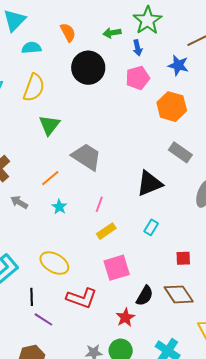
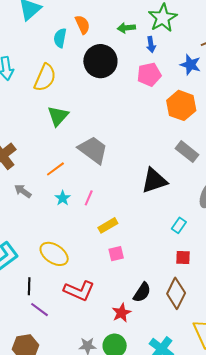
cyan semicircle: (31, 48) -> (60, 38), moved, turned -78
pink line: (99, 204) -> (89, 198), moved
cyan rectangle: (151, 227) -> (179, 225), moved
pink square: (117, 268) -> (116, 254), moved, size x0.6
brown diamond: (179, 294) -> (176, 293), turned 56

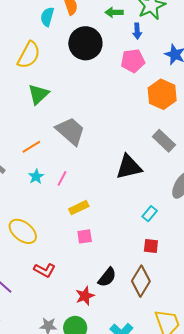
red L-shape: (79, 291) -> (45, 270), size x0.7

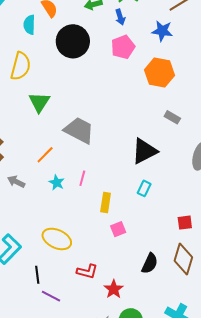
gray rectangle: (164, 141) -> (172, 117), size x0.7
yellow rectangle: (79, 208) -> (106, 202), turned -42
cyan rectangle: (150, 214) -> (144, 188), moved
red star: (85, 296) -> (114, 289), moved

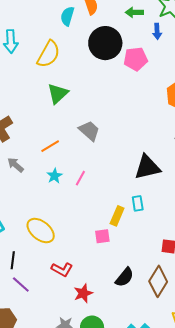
pink pentagon: (123, 47) -> (136, 59), moved
gray trapezoid: (79, 130) -> (89, 131), size x0.7
cyan rectangle: (144, 188) -> (138, 203), turned -49
yellow rectangle: (106, 202) -> (117, 216), moved

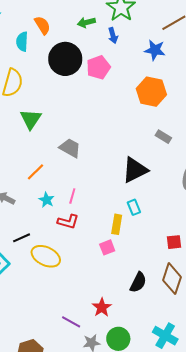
black line: (13, 260) -> (22, 238), moved, turned 72
red L-shape: (62, 269) -> (68, 222), moved
purple line: (21, 284) -> (71, 322), moved

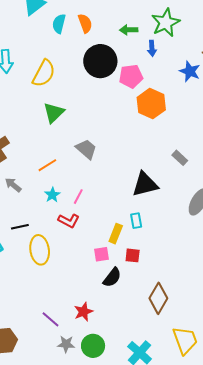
cyan semicircle: (22, 42) -> (59, 24), moved
orange hexagon: (151, 92) -> (151, 104), moved
red square: (174, 242) -> (133, 255), moved
yellow ellipse: (46, 256) -> (40, 250), turned 44
black semicircle: (138, 282) -> (112, 277), moved

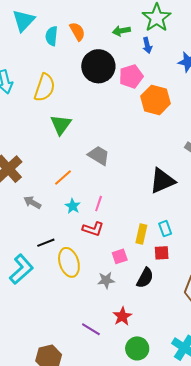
cyan rectangle: (136, 221) -> (165, 229), moved
pink square: (101, 254) -> (120, 256), moved
gray star: (66, 344) -> (106, 280), moved

